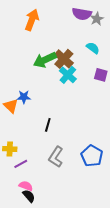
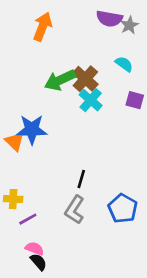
blue star: (24, 97) -> (32, 130), size x1.6
black line: (48, 125) -> (81, 179), moved

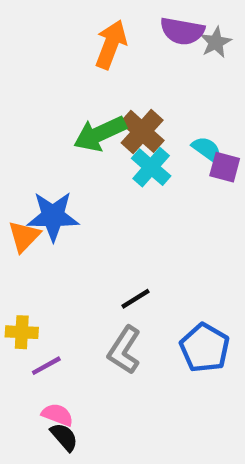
orange arrow: (43, 27) -> (111, 44), moved
cyan semicircle: (124, 64) -> (207, 149), moved
orange triangle: (14, 142) -> (24, 236), turned 30
black line: (81, 179) -> (135, 299), turned 42

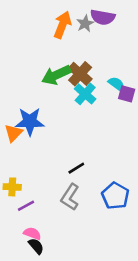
gray star: (216, 42) -> (85, 24), moved

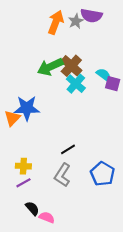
yellow cross: (12, 187) -> (23, 166), moved
pink semicircle: (32, 233) -> (47, 217), moved
black semicircle: (36, 246) -> (32, 208), moved

